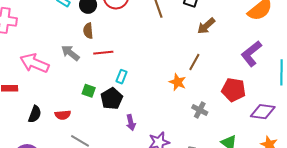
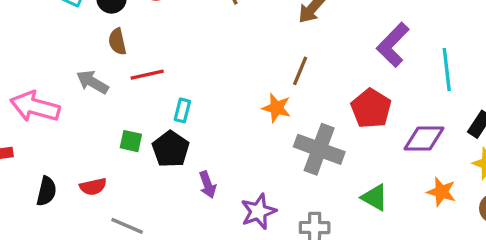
red pentagon: (234, 90) -> (371, 109), turned 30
gray cross: (200, 110) -> (319, 149), size x1.8

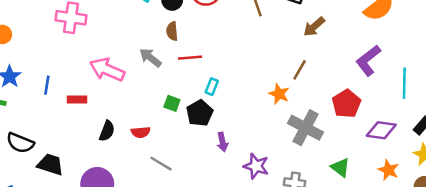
purple star: (258, 211) -> (256, 166), turned 30

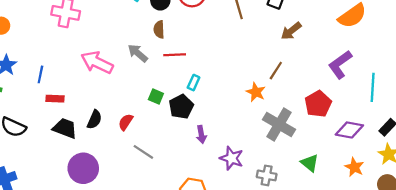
red rectangle: (77, 100) -> (55, 99), moved
red semicircle: (141, 132) -> (126, 122), turned 126
black trapezoid: (50, 165) -> (65, 128), moved

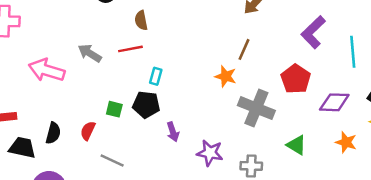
brown semicircle: (159, 29) -> (141, 20), moved
green square: (156, 97) -> (114, 109), moved
black pentagon: (181, 107) -> (146, 105), turned -30

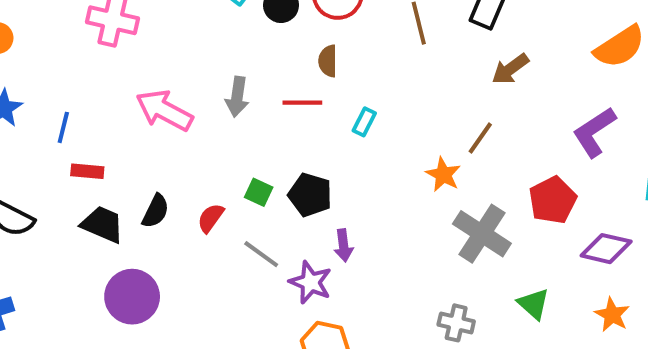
gray arrow: (90, 53) -> (237, 97), turned -125
cyan rectangle: (156, 76) -> (364, 122), moved
purple star: (210, 153) -> (310, 282), moved
gray line: (112, 161) -> (261, 254), moved

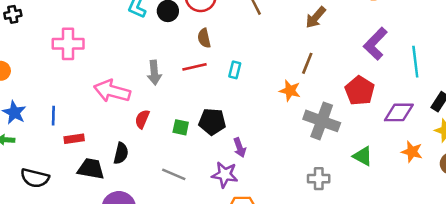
red semicircle: (211, 218) -> (142, 119), moved
gray line: (261, 254) -> (174, 174), moved

